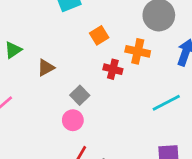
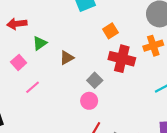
orange cross: (138, 51) -> (153, 46), moved, turned -30
red cross: (113, 69) -> (122, 59), size x1.6

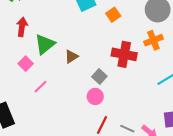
red arrow: (17, 24) -> (22, 27), turned 108
orange square: (110, 31) -> (113, 15), moved
green triangle: (40, 43) -> (45, 44), size x1.5

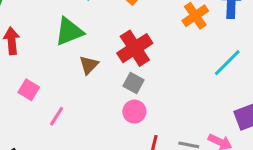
green triangle: (45, 44) -> (69, 31), moved, turned 30
red cross: (124, 54) -> (135, 48), moved, turned -30

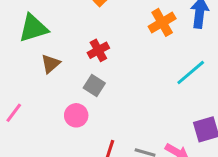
red cross: (135, 48) -> (98, 50), size x0.6
pink circle: (134, 112) -> (76, 115), moved

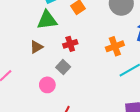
orange cross: (162, 22) -> (115, 46), moved
green triangle: (33, 28) -> (47, 20), moved

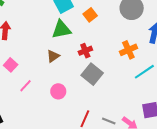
gray square: (63, 67) -> (92, 74), moved, size x1.5
pink circle: (47, 85) -> (58, 91), moved

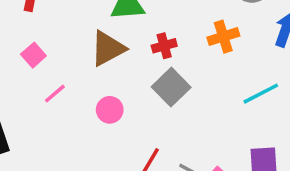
orange cross: (128, 50) -> (223, 37), moved
brown triangle: (53, 56) -> (108, 48), size x1.6

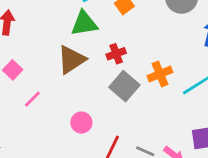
orange cross: (223, 37) -> (160, 74), moved
pink circle: (110, 110) -> (81, 123), moved

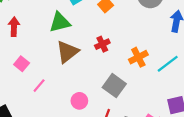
green triangle: (84, 23) -> (60, 22), moved
gray square: (124, 86) -> (114, 86), moved

